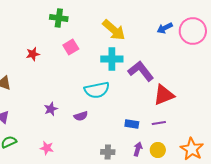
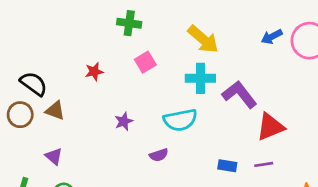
purple star: (51, 109) -> (124, 121), moved

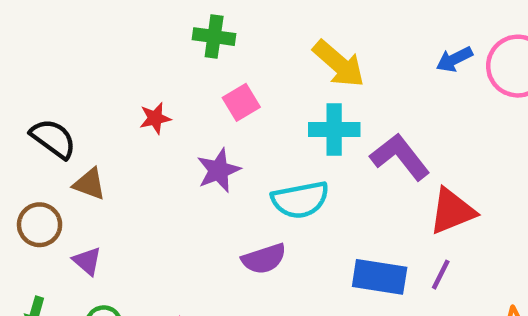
brown circle: (20, 115) -> (40, 225), moved
purple star: (124, 121) -> (219, 170), moved, size x1.4
purple semicircle: (159, 155) -> (264, 259), size x1.4
purple line: (264, 164) -> (441, 275), turned -54
blue rectangle: (227, 166) -> (380, 277), size x1.6

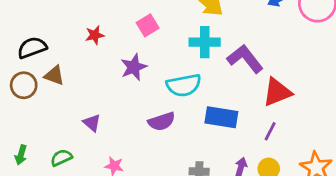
black semicircle: (53, 139) -> (32, 48), turned -56
brown circle: (40, 225) -> (24, 85), moved
purple triangle: (87, 261) -> (92, 123), moved
blue rectangle: (380, 277) -> (221, 117), moved

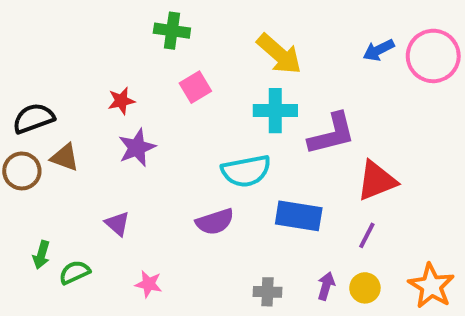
purple L-shape: (245, 59) -> (332, 134), turned 114
purple star: (134, 67) -> (137, 148), moved
green arrow: (21, 155) -> (41, 255), moved

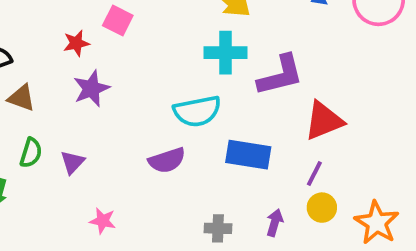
pink square: (195, 87) -> (118, 21), moved, turned -32
purple triangle: (117, 224) -> (72, 162), turned 32
green semicircle: (75, 272) -> (31, 153), moved, turned 132
yellow circle: (365, 288) -> (322, 208), moved

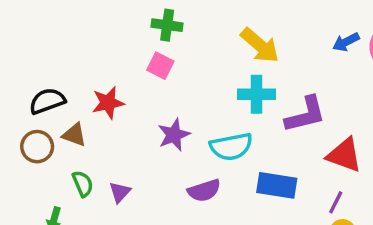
red star: (76, 43) -> (108, 103), moved, size x1.4
purple star: (91, 89) -> (174, 135), moved
red triangle: (324, 121) -> (344, 155), turned 42
green semicircle: (31, 153) -> (83, 184), turned -40

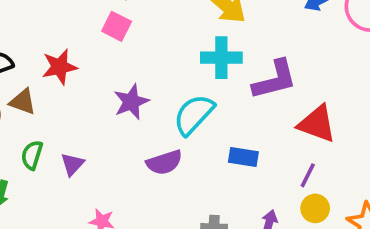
cyan semicircle: (231, 147) -> (194, 115), turned 144
green semicircle: (83, 184) -> (32, 155), turned -140
blue rectangle: (277, 185) -> (243, 157), size x0.7

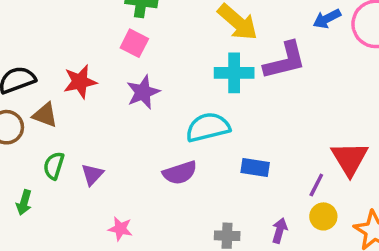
purple L-shape: (275, 80) -> (285, 61), moved
purple star: (131, 102) -> (143, 92), moved
cyan semicircle: (194, 115) -> (208, 127), turned 33
red triangle: (317, 124) -> (350, 159), moved, turned 39

